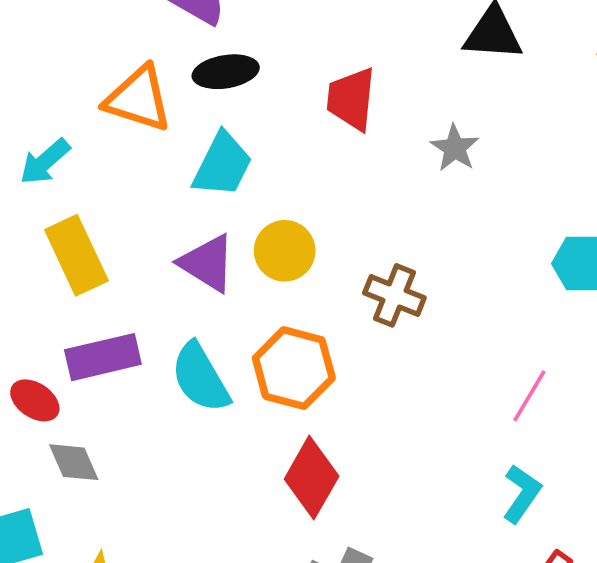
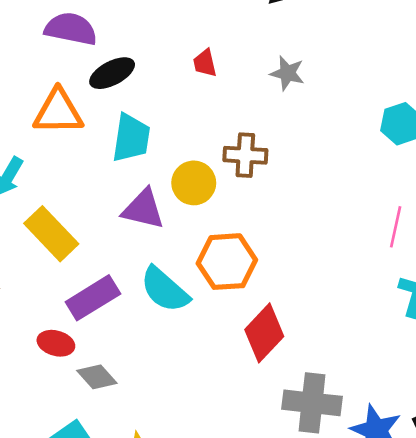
red trapezoid: (351, 99) -> (205, 63), size x0.6
brown cross: (394, 295) -> (245, 155), moved
red diamond: (312, 478) -> (264, 333), turned 32

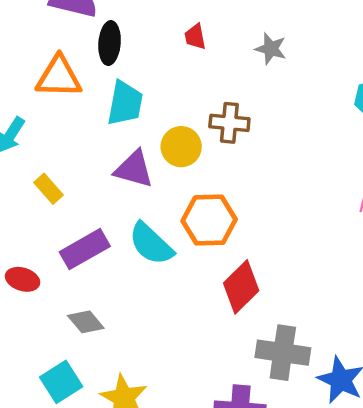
black ellipse: (112, 73) -> (110, 43), turned -60
yellow rectangle: (51, 234) -> (49, 189), size x0.6
red ellipse: (56, 343) -> (23, 279), moved

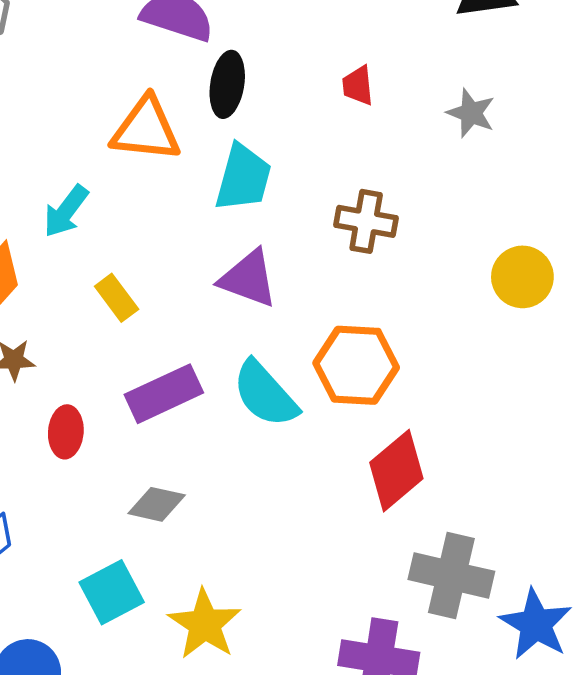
brown cross: (229, 123) -> (366, 221), moved
yellow circle: (181, 147) -> (522, 277), moved
red ellipse: (23, 279) -> (66, 432), turned 72
gray diamond: (86, 322) -> (157, 504), turned -42

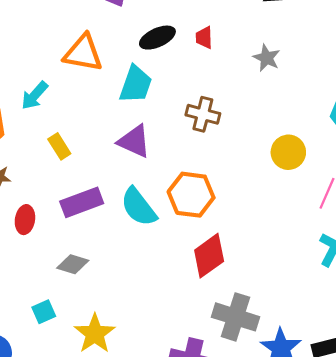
black ellipse: (227, 84) -> (157, 38), moved, turned 52
cyan square: (112, 592) -> (44, 312), size x0.7

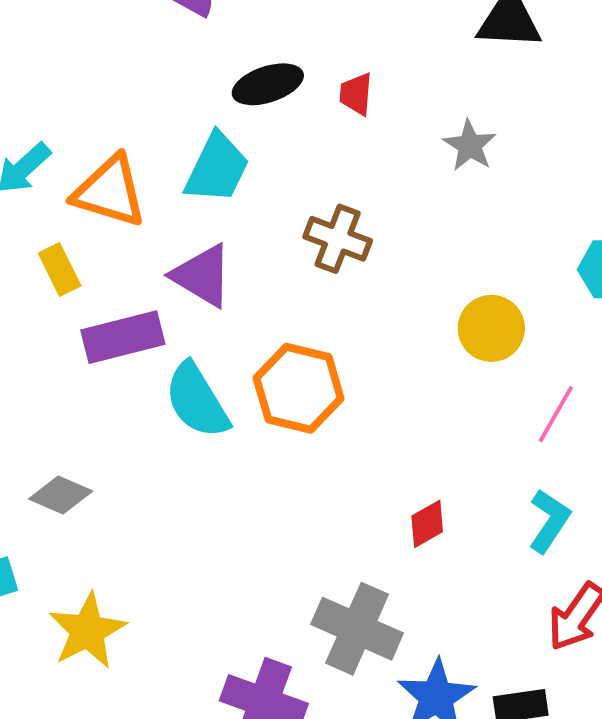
orange triangle: (83, 53) -> (110, 191), moved
purple rectangle: (82, 202) -> (123, 337), moved
red diamond: (209, 256) -> (427, 524), moved, size x0.6

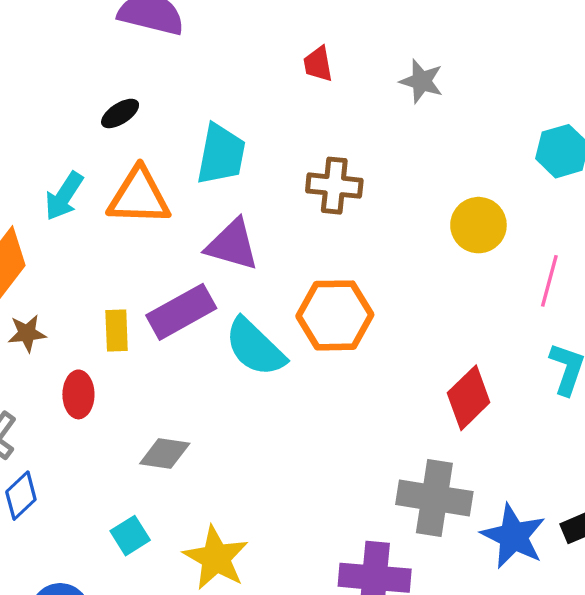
black ellipse: (268, 84) -> (120, 113), moved, size x0.7
yellow rectangle: (60, 269) -> (117, 330), moved, turned 39
red diamond: (427, 524) -> (469, 398), size x1.5

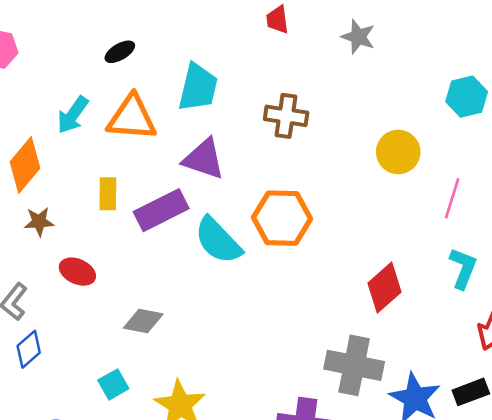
yellow rectangle: (117, 330) -> (108, 194), moved
red ellipse: (78, 394) -> (77, 272), turned -68

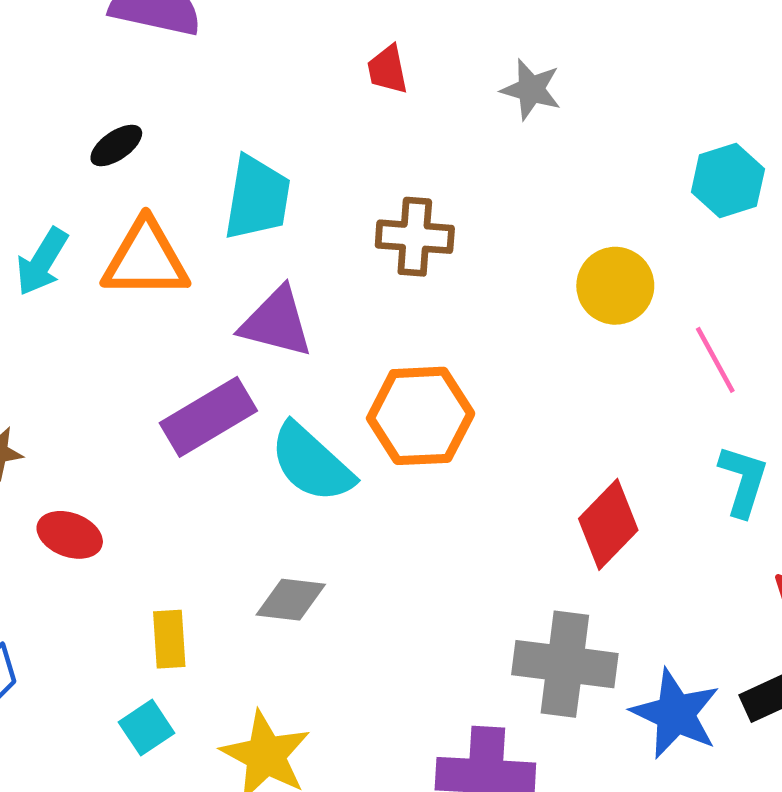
yellow rectangle: (108, 194) -> (169, 639), moved
pink line: (452, 198) -> (715, 360), turned -42
gray diamond: (143, 321) -> (291, 600), moved

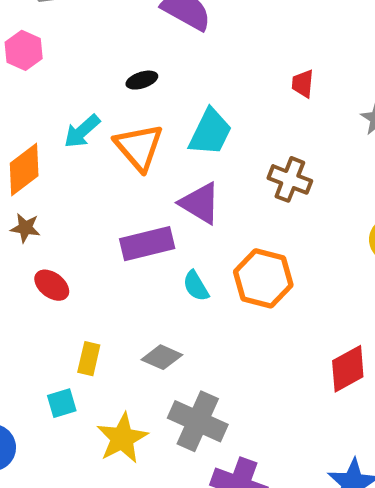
orange triangle: (146, 259) -> (139, 147), turned 32
cyan semicircle: (312, 463) -> (196, 286), size x0.6
gray cross: (565, 664) -> (198, 421), moved

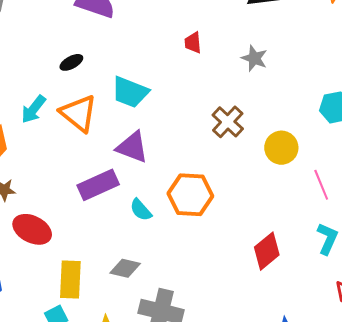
cyan trapezoid: (210, 132) -> (130, 92), turned 96
brown cross: (290, 179) -> (228, 122), moved, turned 32
red ellipse: (52, 285) -> (32, 229), size x1.4
yellow rectangle: (89, 359) -> (70, 279), size x1.5

